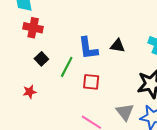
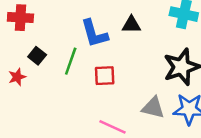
red star: (30, 92) -> (17, 77), moved
gray triangle: (125, 112) -> (153, 108), turned -30

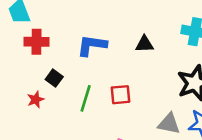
blue L-shape: (94, 33) -> (92, 45), moved, turned 116
green line: (71, 61) -> (86, 98), moved

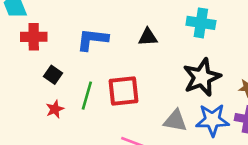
red square: (120, 95) -> (124, 91), size x1.4
red star: (36, 99) -> (55, 109), moved

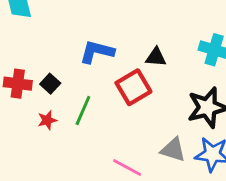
red cross: (34, 37) -> (18, 84), moved
red square: (124, 91) -> (133, 87), moved, turned -32

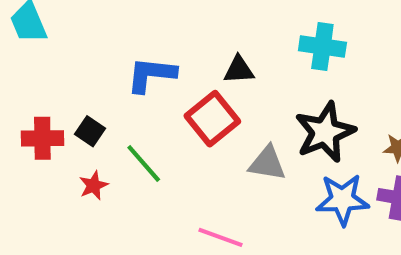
green line: (83, 110) -> (144, 163), turned -56
gray triangle: (173, 150) -> (267, 163), moved

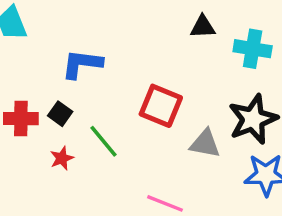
black triangle: (239, 70) -> (203, 27), moved
blue L-shape: (151, 75) -> (82, 64), moved
red square: (212, 119) -> (161, 106), turned -30

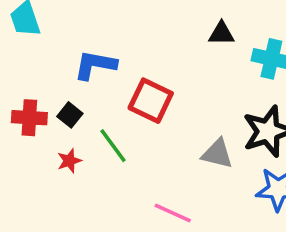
red square: (161, 106) -> (151, 101), moved

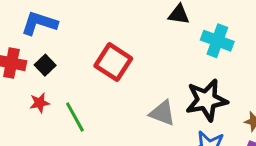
blue L-shape: (95, 65) -> (39, 23), moved
green line: (113, 146) -> (75, 117), moved

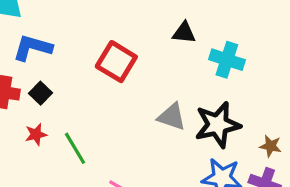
red square: (113, 62) -> (116, 62), moved
gray triangle: (162, 113) -> (172, 117), moved

